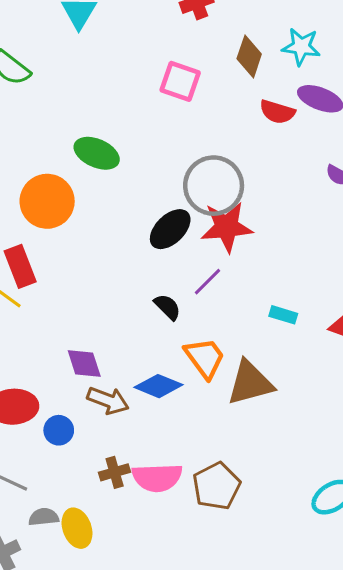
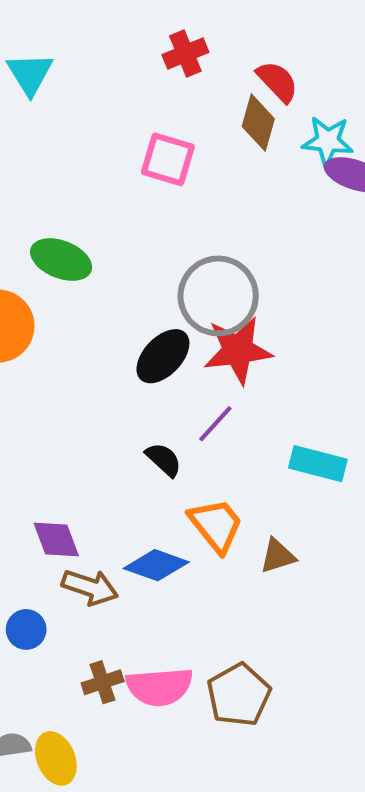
cyan star: (301, 47) -> (328, 141), moved
red semicircle: (277, 112) -> (277, 82), moved, turned -148
cyan rectangle: (283, 315) -> (318, 464), size x1.5
brown triangle: (250, 383) -> (278, 556), size x0.6

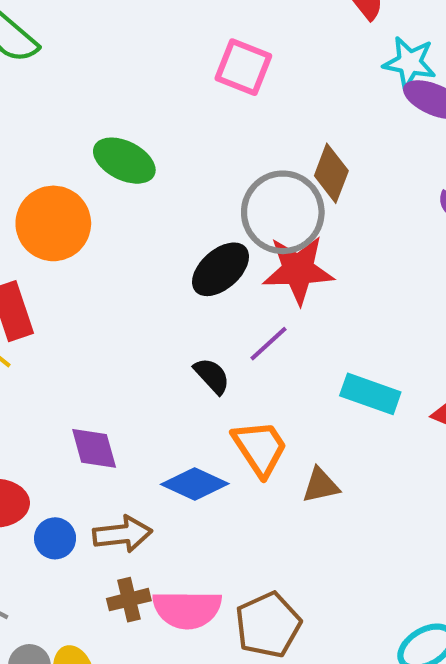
brown diamond: (258, 123) -> (331, 173), moved
brown arrow: (90, 587) -> (122, 534), moved, turned -30

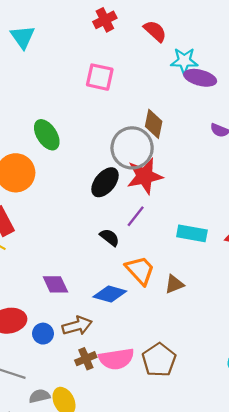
green ellipse: (124, 161) -> (47, 135), turned 40

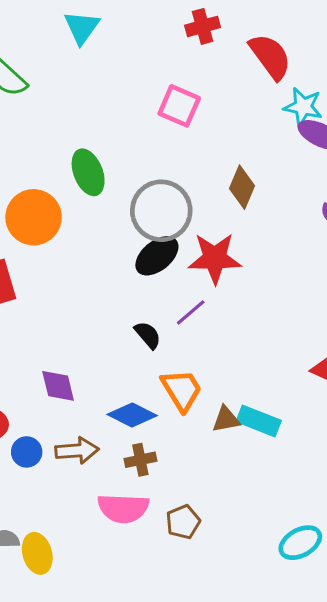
red semicircle: (155, 31) -> (270, 57), size x1.4
gray circle: (132, 148) -> (161, 211), moved
cyan rectangle: (192, 233) -> (259, 421), moved
brown cross: (86, 359) -> (140, 460), moved
brown pentagon: (159, 360) -> (183, 522), size x0.7

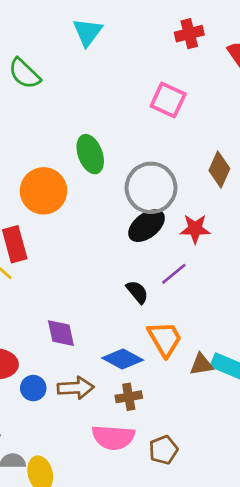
red star: (215, 258) -> (195, 229), size x0.7

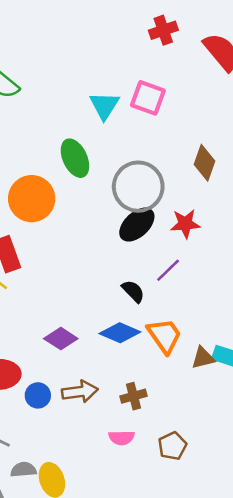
cyan triangle: (88, 32) -> (104, 105), moved
purple diamond: (61, 333) -> (61, 339), turned -40
blue diamond: (123, 359) -> (120, 333), moved
pink semicircle: (113, 437) -> (122, 438), size x0.6

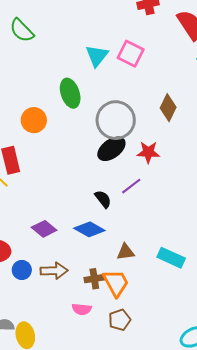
orange circle: (32, 199) -> (34, 120), size x0.7
orange trapezoid: (164, 336) -> (116, 283), moved
brown triangle: (203, 358) -> (126, 252), moved

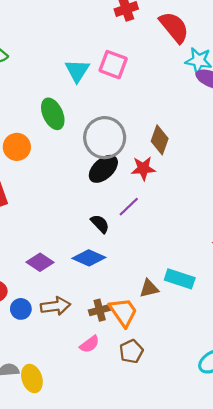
brown diamond: (168, 108) -> (160, 140), moved
brown triangle: (126, 252) -> (149, 288), moved
pink semicircle: (82, 309) -> (90, 344), turned -36

